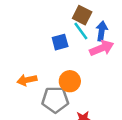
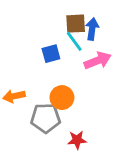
brown square: (82, 15) -> (76, 24), turned -30
blue arrow: (102, 31) -> (92, 29), moved

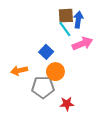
blue square: (51, 54) -> (46, 52), moved, turned -32

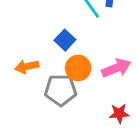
pink arrow: (82, 44) -> (116, 68), moved
red star: (67, 104) -> (119, 113), moved

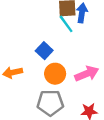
gray pentagon: (61, 90) -> (50, 103), moved

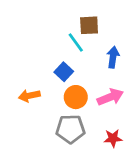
blue arrow: (82, 13) -> (113, 57), moved
cyan line: (66, 24) -> (76, 43), moved

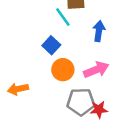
orange arrow: (29, 96) -> (18, 89), moved
gray pentagon: (70, 129) -> (81, 102), moved

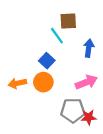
orange circle: (63, 70) -> (43, 82), moved
orange arrow: (18, 89) -> (17, 83), moved

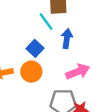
blue arrow: (89, 48) -> (67, 39), moved

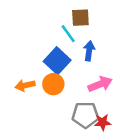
blue square: (35, 48) -> (57, 61), size x1.5

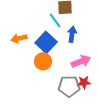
orange arrow: (25, 85) -> (19, 38), moved
red star: (103, 122) -> (84, 82), moved

